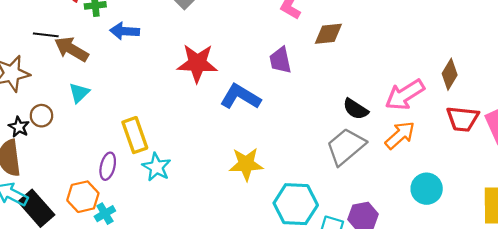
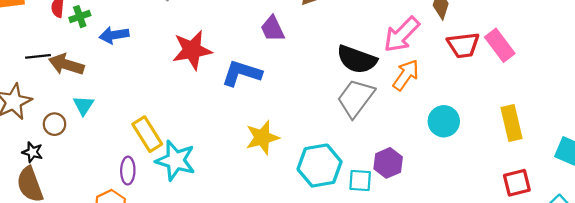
black semicircle: (356, 109) -> (357, 59), size x1.5
brown circle: (41, 116) -> (54, 124), moved
cyan star: (156, 167) -> (176, 160), size x1.4

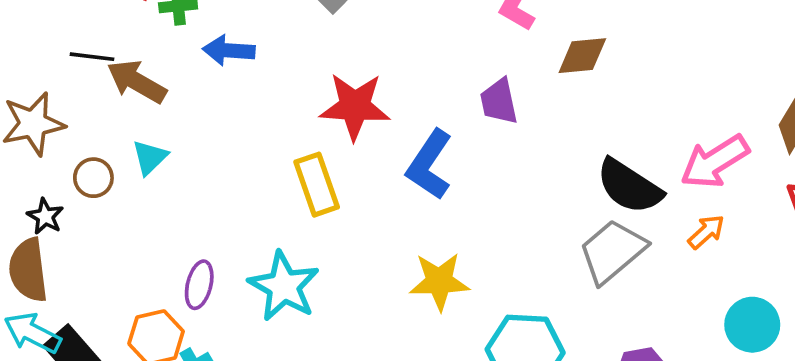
blue L-shape: (242, 73) -> (429, 165), turned -87
orange arrow: (406, 75) -> (706, 232), size x0.7
yellow rectangle: (147, 134) -> (317, 185), moved

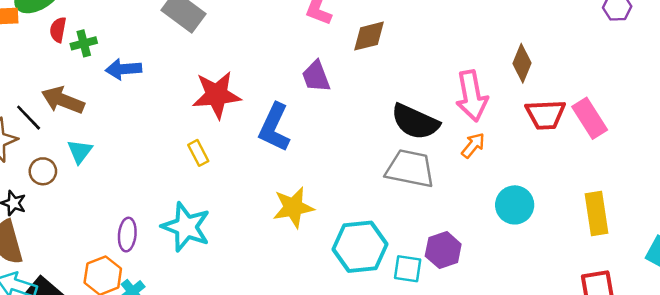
black line: (92, 57) -> (29, 118), moved, turned 48
pink arrow: (715, 162) -> (472, 96), turned -60
yellow rectangle: (317, 185) -> (198, 153), size x0.6
gray trapezoid: (612, 251) -> (410, 169), turned 60

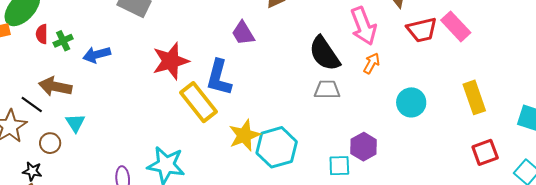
black semicircle: (415, 122) -> (324, 54), turned 42
yellow rectangle: (198, 153) -> (198, 102), moved, size x2.0
gray trapezoid: (410, 169) -> (327, 90), size x0.7
cyan hexagon: (360, 247) -> (277, 147), moved

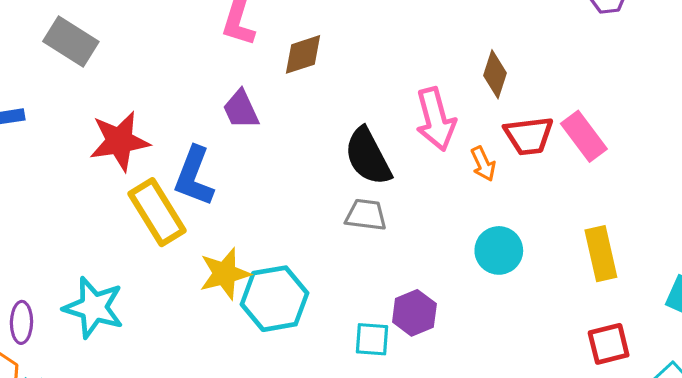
orange arrow: (372, 63) -> (483, 164), moved, turned 120

